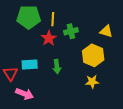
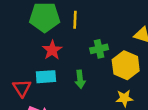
green cross: (71, 31) -> (99, 49), moved
red star: (49, 38) -> (52, 50), moved

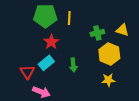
green cross: (99, 49) -> (97, 33), moved
cyan rectangle: (46, 77) -> (46, 63), turned -35

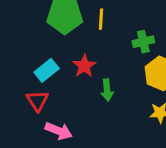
red star: (51, 42) -> (84, 66), moved
cyan rectangle: (46, 63) -> (47, 70), moved

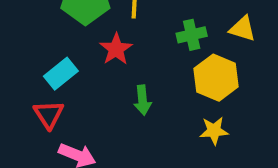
red star: (84, 66) -> (116, 49), moved

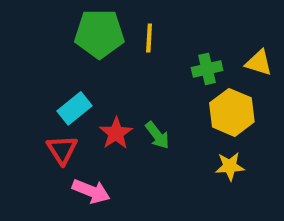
red star: (116, 49) -> (116, 133), moved
green arrow: (143, 100) -> (157, 135), turned -32

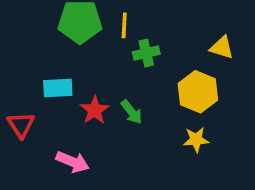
green cross: (207, 69) -> (146, 53), moved
cyan rectangle: (75, 108) -> (58, 88), turned 36
red triangle: (62, 150) -> (21, 125), moved

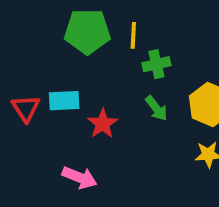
green arrow: (132, 112) -> (156, 108), moved
red triangle: (21, 125) -> (26, 108), moved

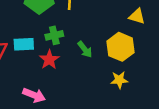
green cross: (156, 64) -> (54, 35), moved

